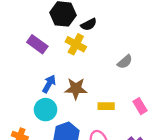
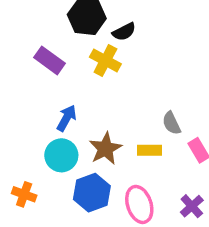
gray semicircle: (125, 62) -> (171, 123), moved, turned 105
brown star: (76, 89) -> (105, 149), moved, turned -30

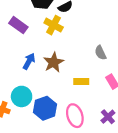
gray semicircle: (171, 123) -> (100, 53), moved
brown star: (105, 149) -> (54, 62), moved
cyan circle: (61, 155) -> (22, 96), moved

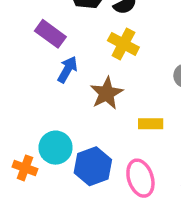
yellow cross: (54, 25) -> (123, 44), moved
blue arrow: (29, 61) -> (67, 69), moved

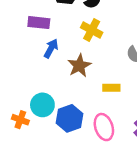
purple rectangle: (50, 34) -> (39, 23), turned -30

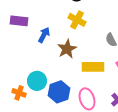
purple rectangle: (39, 23) -> (19, 21), moved
yellow rectangle: (111, 88) -> (93, 67), size x1.5

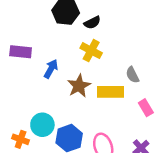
yellow rectangle: (93, 67) -> (111, 92), moved

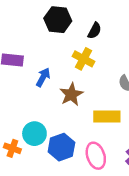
black semicircle: (92, 23) -> (95, 31), moved, turned -35
yellow rectangle: (111, 92) -> (107, 116), moved

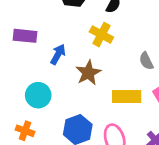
cyan circle: (34, 134) -> (38, 95), moved

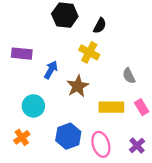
orange cross: (25, 131) -> (22, 137), turned 35

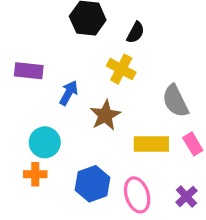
gray semicircle: (129, 76) -> (175, 101), size x1.5
orange cross: (22, 137) -> (35, 174), moved, turned 35

